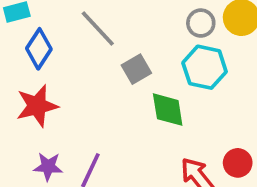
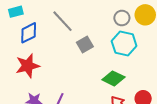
blue diamond: (39, 49) -> (29, 33), turned 30
green diamond: (168, 110) -> (113, 78), moved, turned -55

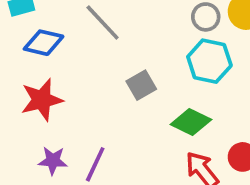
blue diamond: (29, 33) -> (44, 43), turned 40
gray square: (85, 45) -> (141, 85), moved

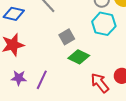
green diamond: (191, 122) -> (79, 57), moved

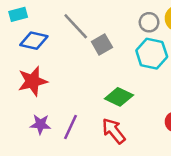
gray square: (67, 37) -> (102, 45), moved
red arrow: (100, 83) -> (114, 131), moved

